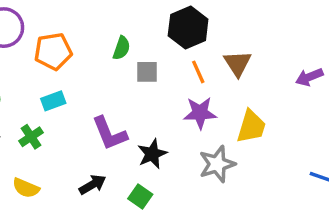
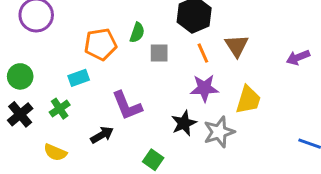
orange pentagon: (53, 51) -> (101, 44), moved
black star: (152, 154) -> (184, 123), moved
black arrow: (92, 185) -> (102, 135), moved

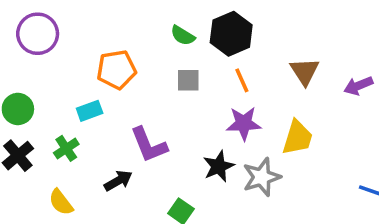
green semicircle: (137, 33) -> (183, 36), moved, turned 102
brown triangle: (237, 46) -> (305, 71), moved
yellow semicircle: (55, 152) -> (61, 202), turned 30

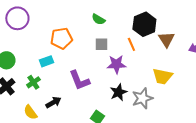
black hexagon: (231, 34) -> (144, 24), moved
purple star: (244, 123) -> (116, 64), moved
yellow trapezoid: (297, 138) -> (162, 76), turned 85
black arrow: (118, 181) -> (53, 102), moved

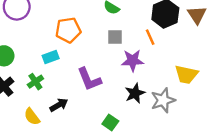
brown triangle: (166, 39) -> (197, 15), moved

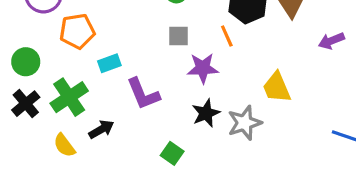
orange pentagon: (68, 30) -> (77, 31), moved
cyan rectangle: (51, 57) -> (109, 63), moved
yellow trapezoid: (186, 75) -> (277, 87), turned 55
green cross: (35, 82) -> (69, 97), size x1.6

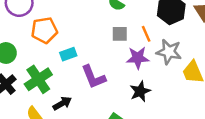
orange line: (227, 36) -> (146, 34), moved
gray star: (245, 123) -> (169, 52), moved, turned 30

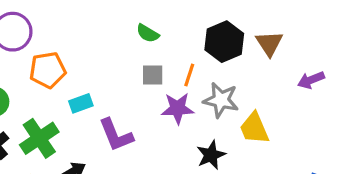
orange line: (146, 34) -> (189, 75), turned 42
black star: (140, 91) -> (211, 155), moved

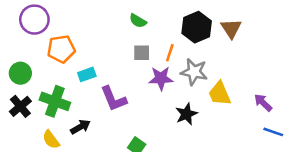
purple arrow: (311, 80) -> (263, 103), moved, turned 66
green cross: (39, 138) -> (55, 101), turned -36

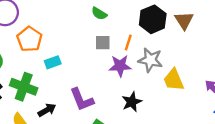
orange pentagon: (61, 49) -> (29, 39), turned -30
purple L-shape: (114, 99) -> (82, 100), moved
black star: (186, 114) -> (132, 102), moved

